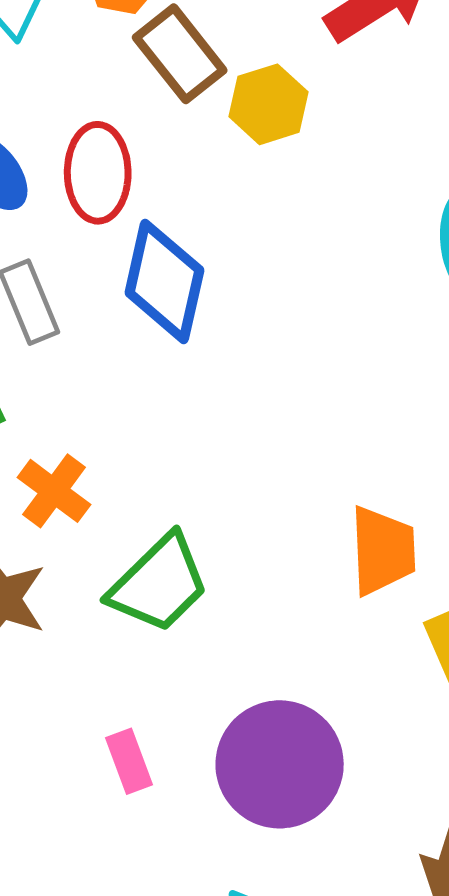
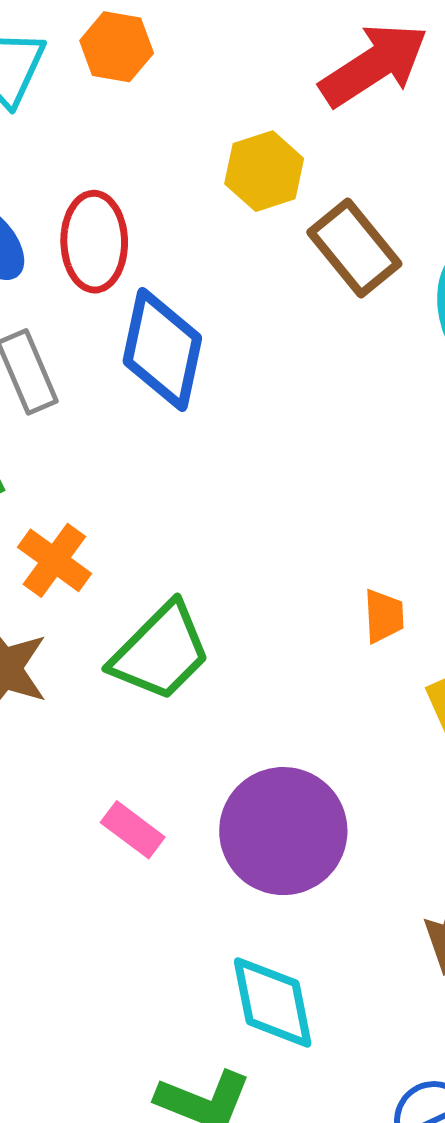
brown rectangle: (180, 54) -> (354, 248), moved
orange trapezoid: (383, 551) -> (384, 616), size x0.6
pink rectangle: (129, 761) -> (133, 830), turned -32

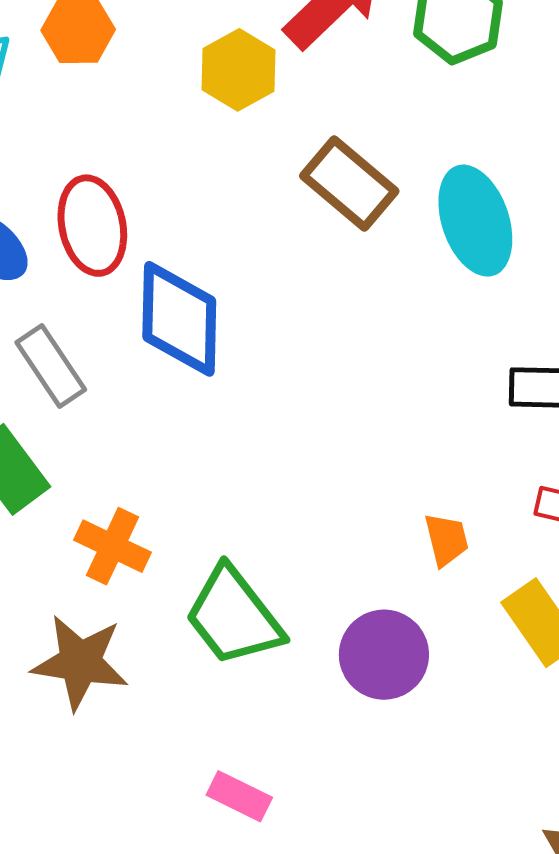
yellow hexagon: (264, 171) -> (239, 70), moved
green trapezoid: (161, 652) -> (234, 616), turned 108
purple circle: (283, 831) -> (384, 655), moved, size x0.7

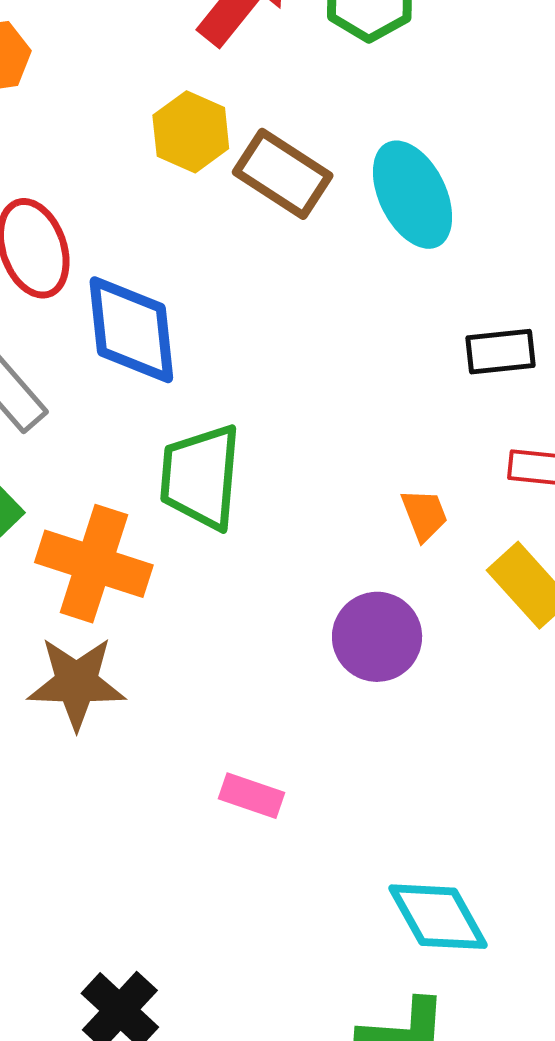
yellow hexagon: (239, 70) -> (191, 132), moved
orange cross: (112, 546) -> (94, 564), size x1.5
green trapezoid: (234, 616) -> (200, 477), moved, turned 50

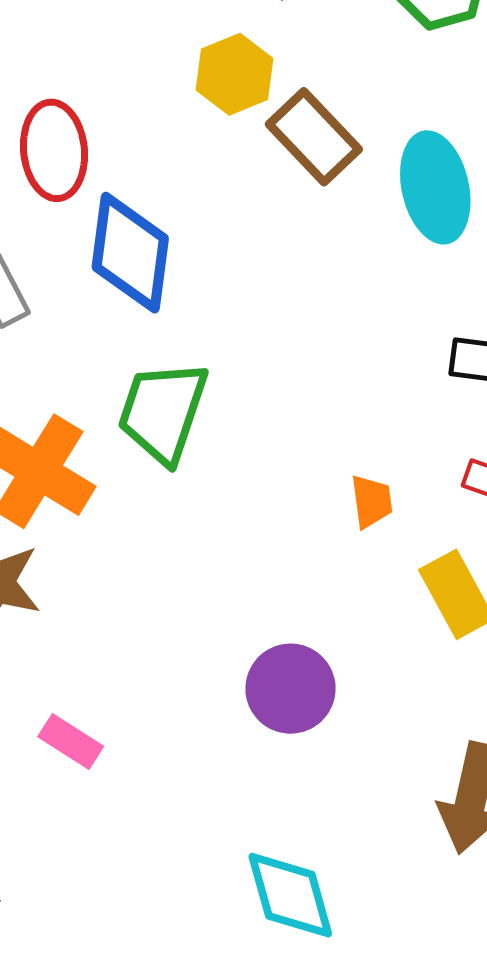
purple circle: (377, 637) -> (291, 689), moved
pink rectangle: (252, 796) -> (71, 742), moved

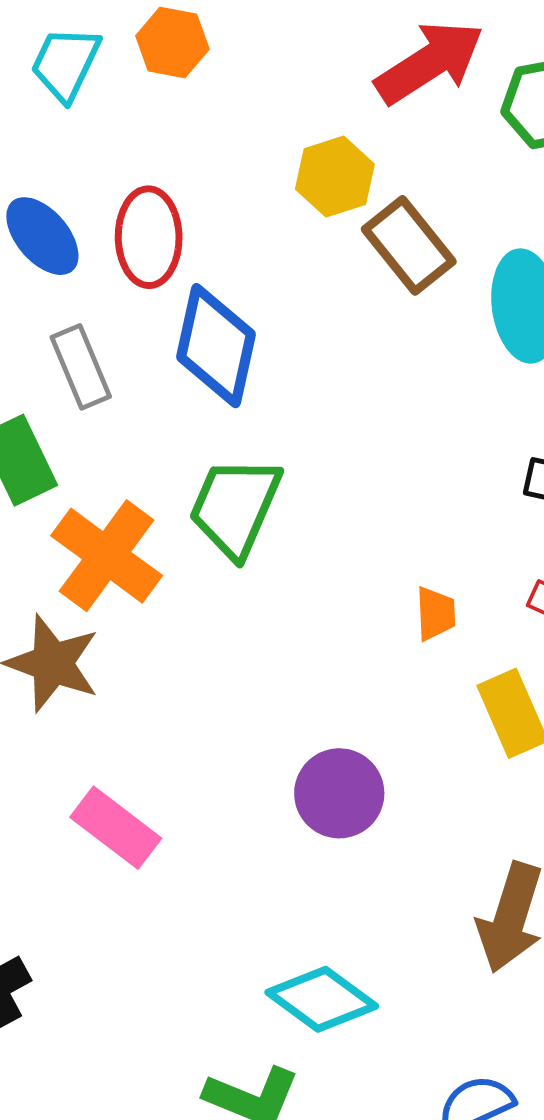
pink rectangle: (71, 742) -> (116, 828), size x1.4
cyan diamond: (290, 895) -> (322, 999), turned -43

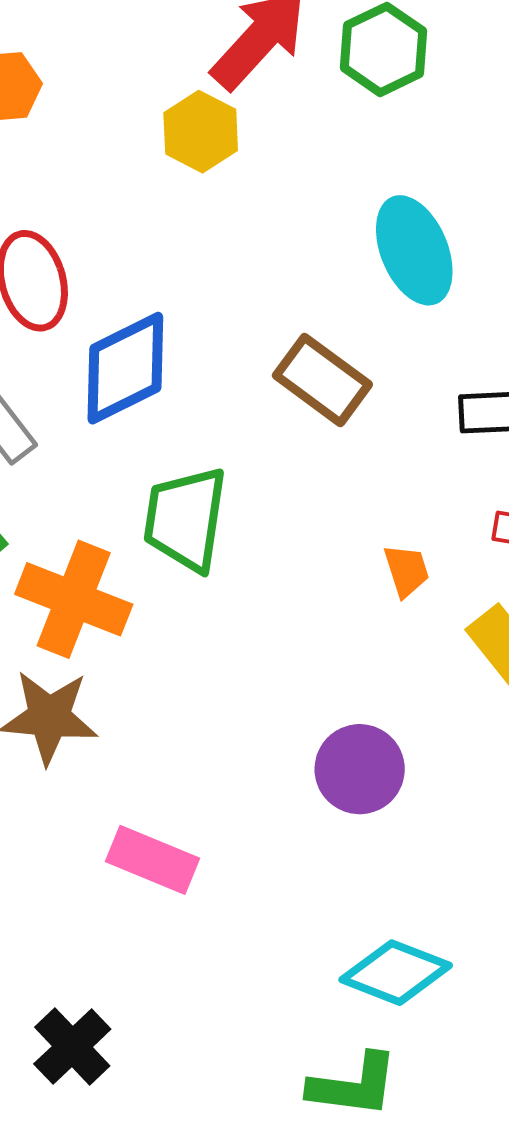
yellow hexagon: (335, 177) -> (201, 132), moved
brown rectangle: (409, 245) -> (322, 380), moved
blue diamond: (216, 346) -> (125, 368), turned 66

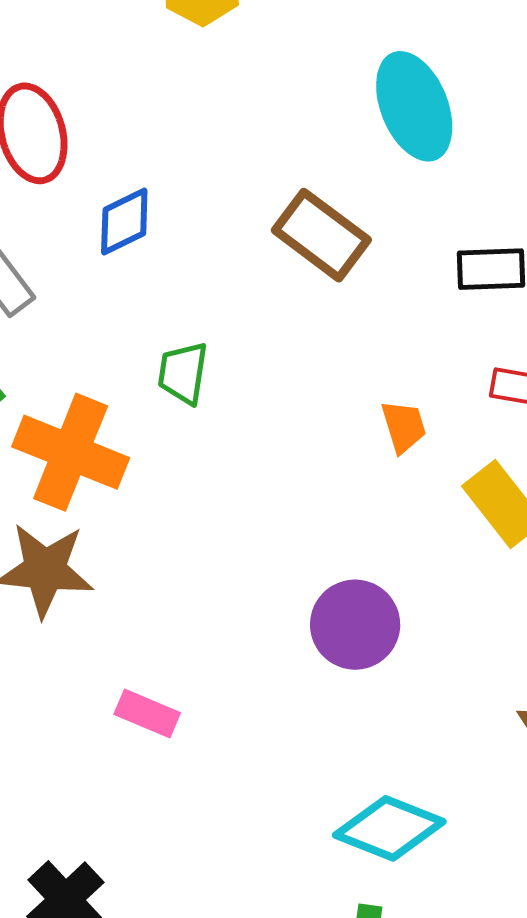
blue diamond: (125, 368) -> (124, 222), size x0.6
green trapezoid: (185, 519) -> (183, 373), size x0.6
pink rectangle: (152, 860) -> (147, 713), size x0.7

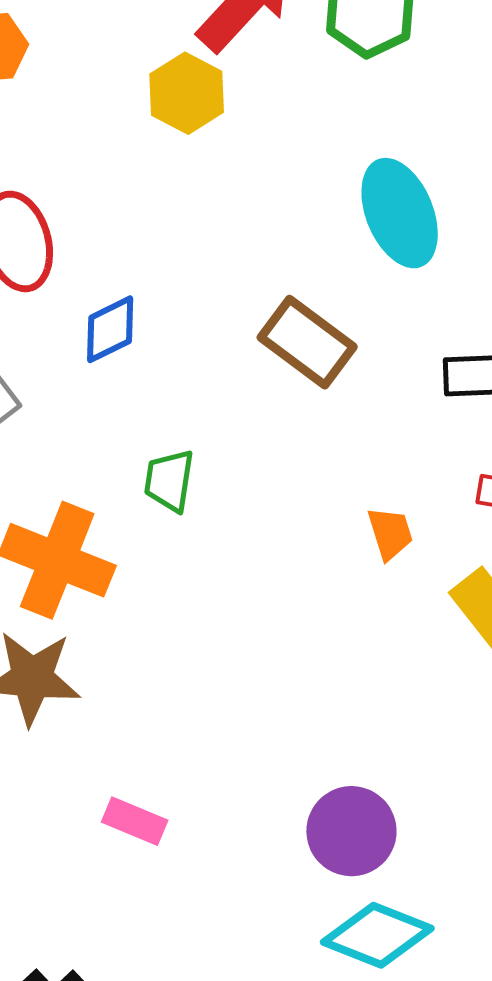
purple circle: (355, 625) -> (351, 831), moved

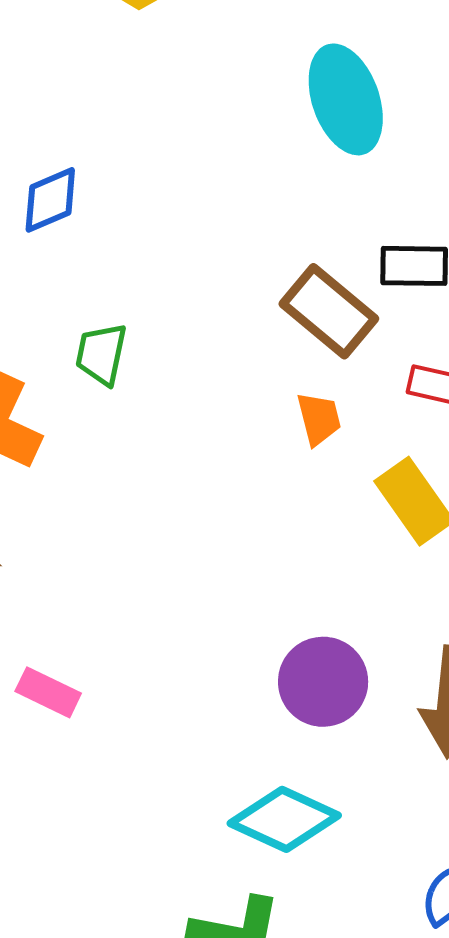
brown rectangle: (307, 342) -> (329, 311), moved
purple circle: (351, 831) -> (323, 682), moved

